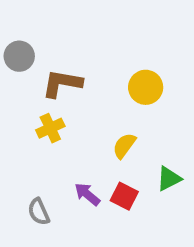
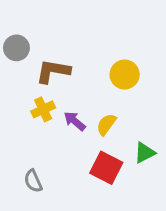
purple arrow: (87, 194) -> (75, 121), moved
red square: (124, 196) -> (106, 168), size x1.4

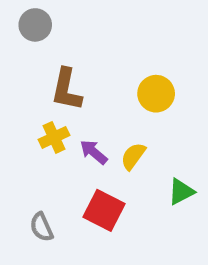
gray circle: (16, 48) -> (35, 25), moved
brown L-shape: (53, 71) -> (66, 90), turned -88
red square: (106, 168) -> (104, 210), moved

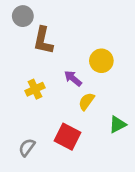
brown L-shape: (66, 90) -> (43, 40), moved
purple arrow: (94, 152) -> (73, 78), moved
gray semicircle: (41, 227) -> (27, 147), turned 60

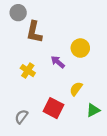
yellow cross: (35, 89) -> (28, 71), turned -32
yellow semicircle: (86, 101) -> (76, 89), moved
green triangle: (118, 124) -> (93, 110), moved

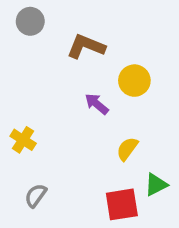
brown L-shape: (34, 32) -> (86, 46), moved, turned 100
yellow cross: (28, 71) -> (23, 140), moved
red square: (54, 108) -> (122, 204), moved, turned -36

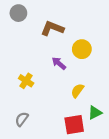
yellow cross: (23, 140) -> (26, 81), moved

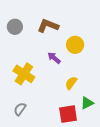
gray circle: (18, 13) -> (15, 27), moved
yellow cross: (26, 81) -> (24, 74), size x1.5

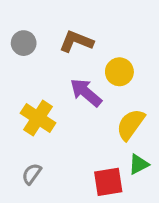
purple arrow: (54, 58) -> (86, 93), size x1.5
yellow semicircle: (71, 83) -> (131, 124), moved, size x1.5

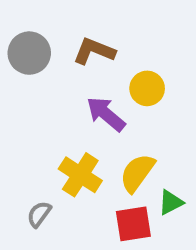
gray circle: (24, 43) -> (29, 53), size x1.4
yellow cross: (38, 118) -> (80, 175), moved
yellow semicircle: (131, 124) -> (137, 173), moved

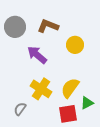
purple arrow: (106, 114) -> (37, 55), moved

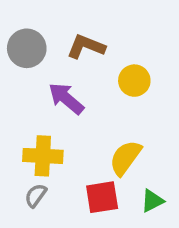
yellow cross: (41, 89) -> (43, 156), moved, turned -30
green triangle: (87, 103) -> (152, 201), moved
red square: (68, 114) -> (102, 197), moved

